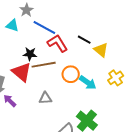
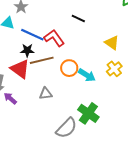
blue line: (44, 28) -> (32, 35), moved
black line: (84, 40) -> (78, 19), moved
yellow triangle: (101, 50) -> (112, 43), moved

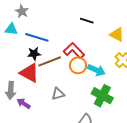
black line: (78, 19) -> (87, 21), moved
red L-shape: (54, 38) -> (74, 51), moved
green cross: (88, 113) -> (102, 96), moved

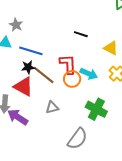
red L-shape: (74, 51) -> (68, 64), turned 40
brown line: (50, 61) -> (44, 75), turned 60
cyan arrow: (96, 70) -> (89, 74), moved
purple arrow: (24, 103) -> (18, 117), size x1.5

